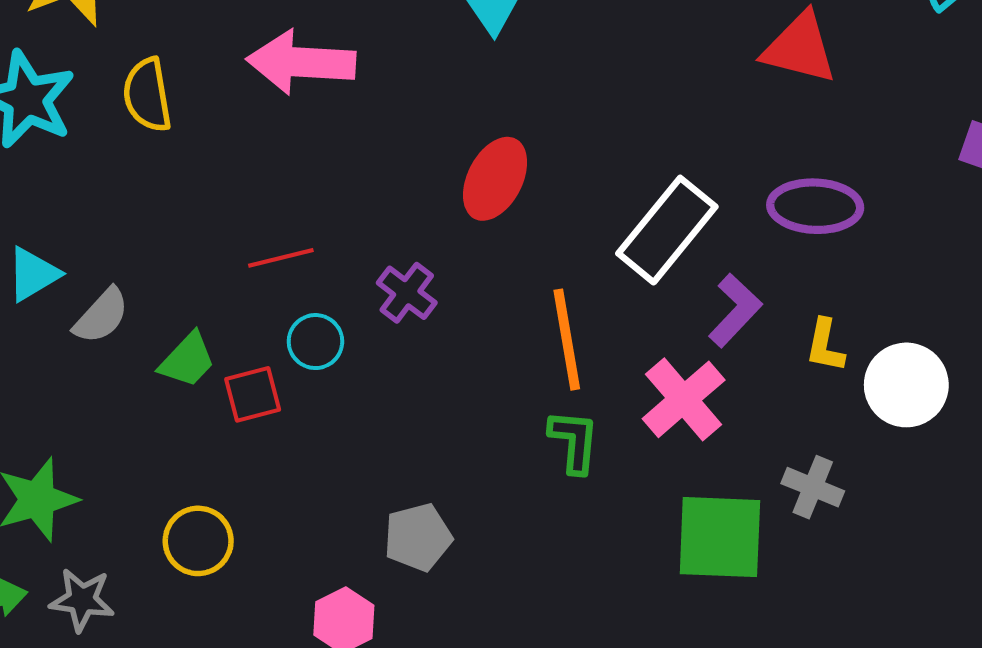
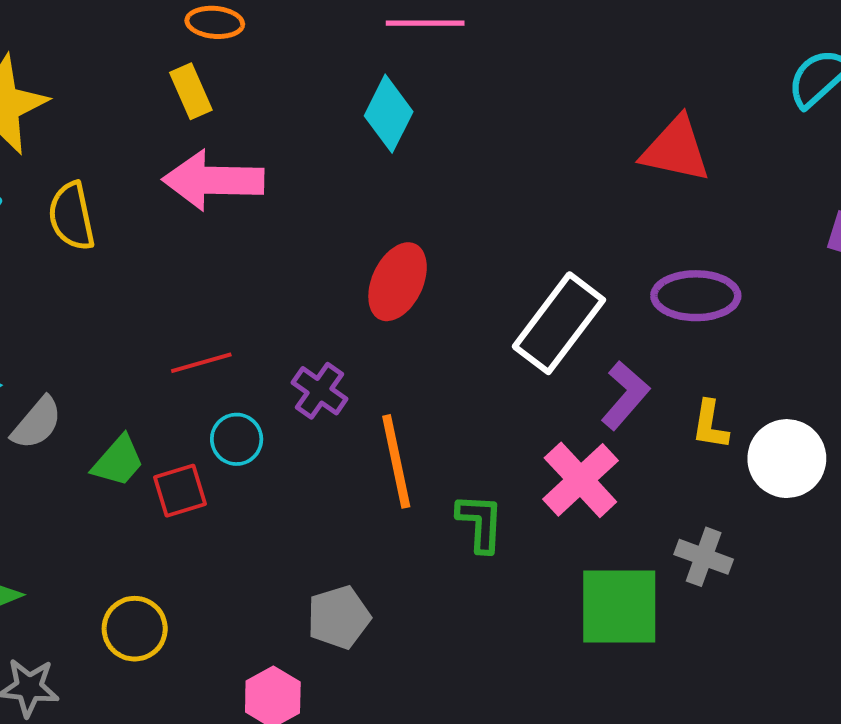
orange line: (567, 340) -> (396, 461), moved

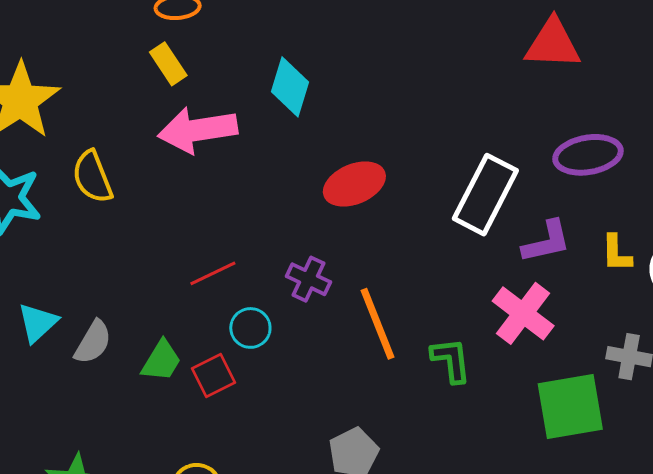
cyan diamond: (389, 114) -> (290, 87), moved
red ellipse: (398, 282) -> (354, 184), turned 52
purple L-shape: (625, 395) -> (547, 242), turned 46

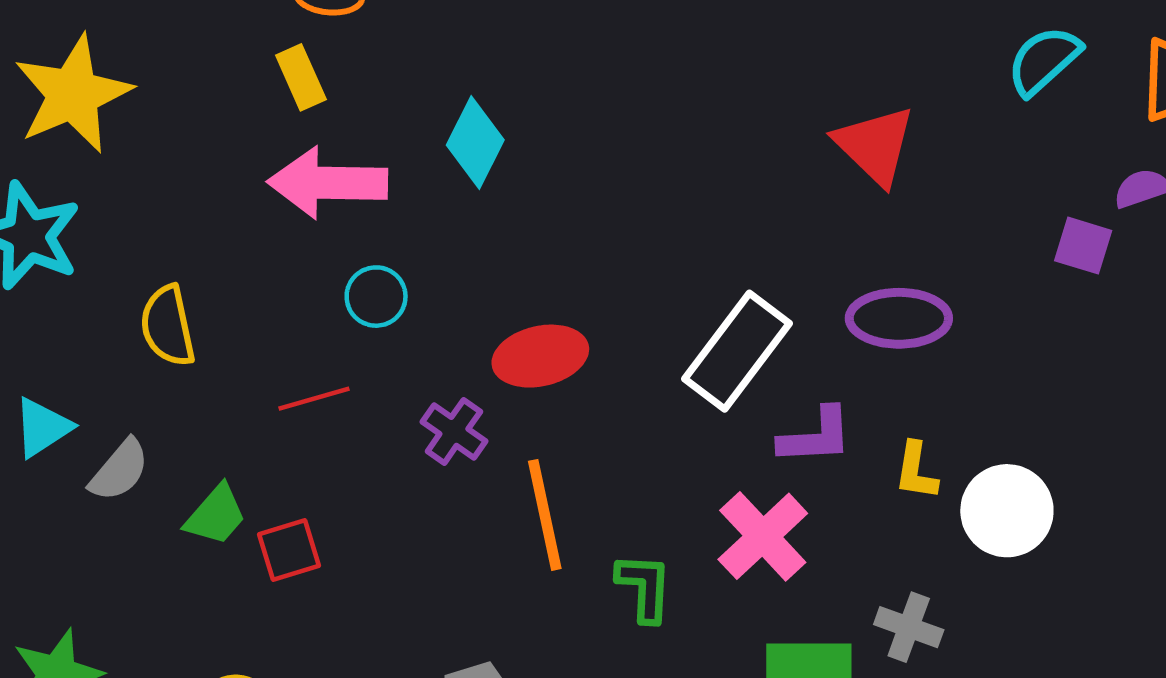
red triangle: (553, 44) -> (875, 145), turned 32
yellow semicircle: (92, 177) -> (168, 326), moved
red ellipse: (354, 184) -> (540, 356), moved
cyan circle: (250, 328) -> (376, 297), moved

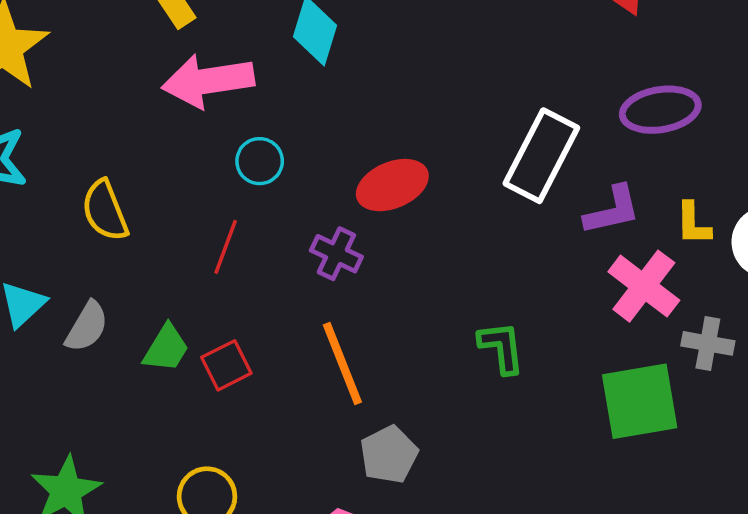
red line: (314, 399) -> (226, 247), turned -44
orange line: (545, 515) -> (342, 364), moved
pink cross: (763, 536) -> (644, 286), moved

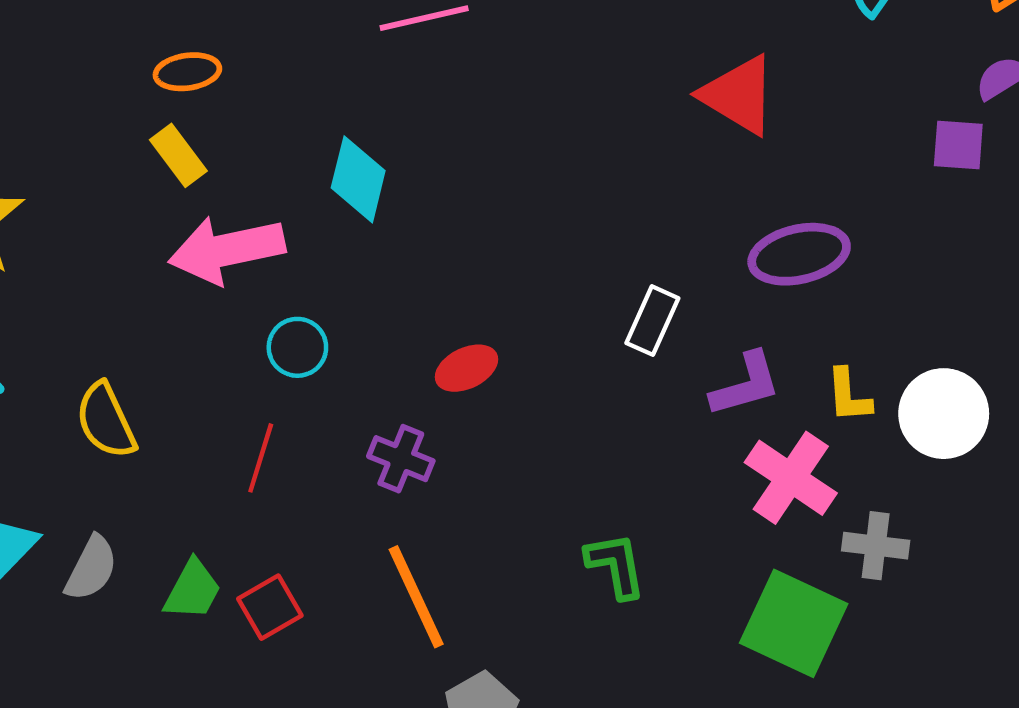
white rectangle: (541, 156) -> (652, 321), size x0.6
red ellipse: (392, 185) -> (466, 368), size x0.7
green square: (640, 401) -> (794, 623), turned 38

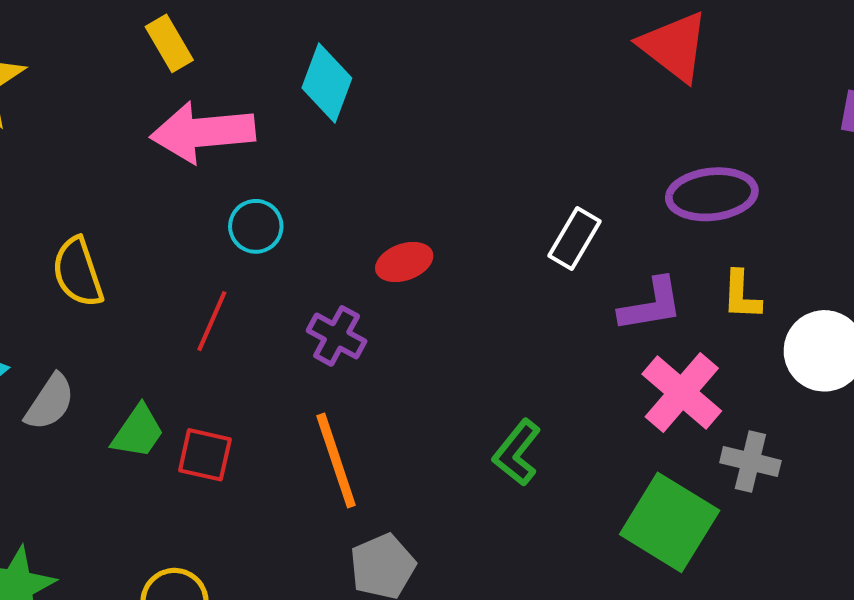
yellow L-shape: (849, 396) -> (741, 295), moved
green L-shape: (616, 565) -> (517, 453), turned -138
red square: (270, 607) -> (205, 455), turned 36

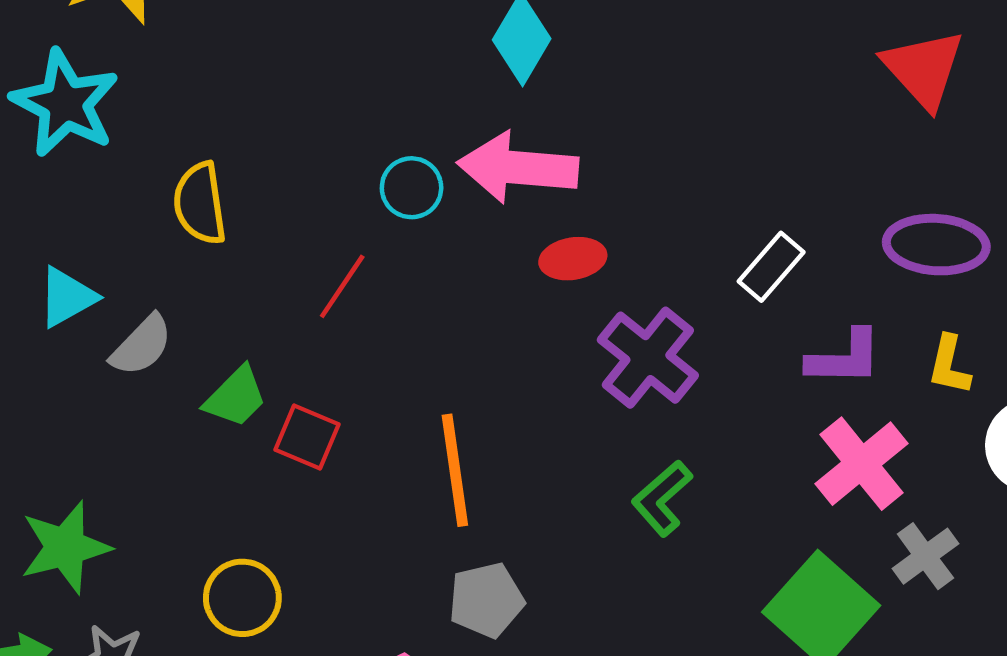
pink arrow: (203, 132) -> (518, 168), moved
purple cross: (337, 336) -> (648, 358), moved, size x1.5
gray cross: (750, 462) -> (925, 556), turned 30

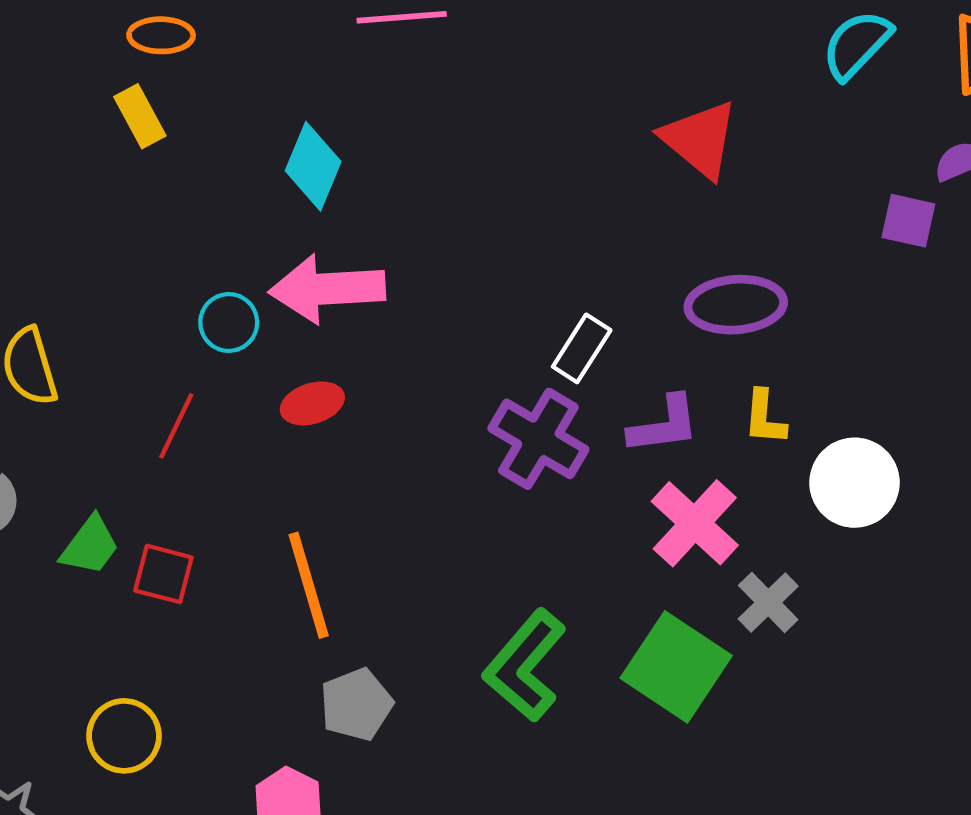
red ellipse: (573, 259) -> (312, 403), moved
purple cross: (648, 358) -> (538, 439), moved
green L-shape: (662, 498) -> (525, 666), moved, size x1.5

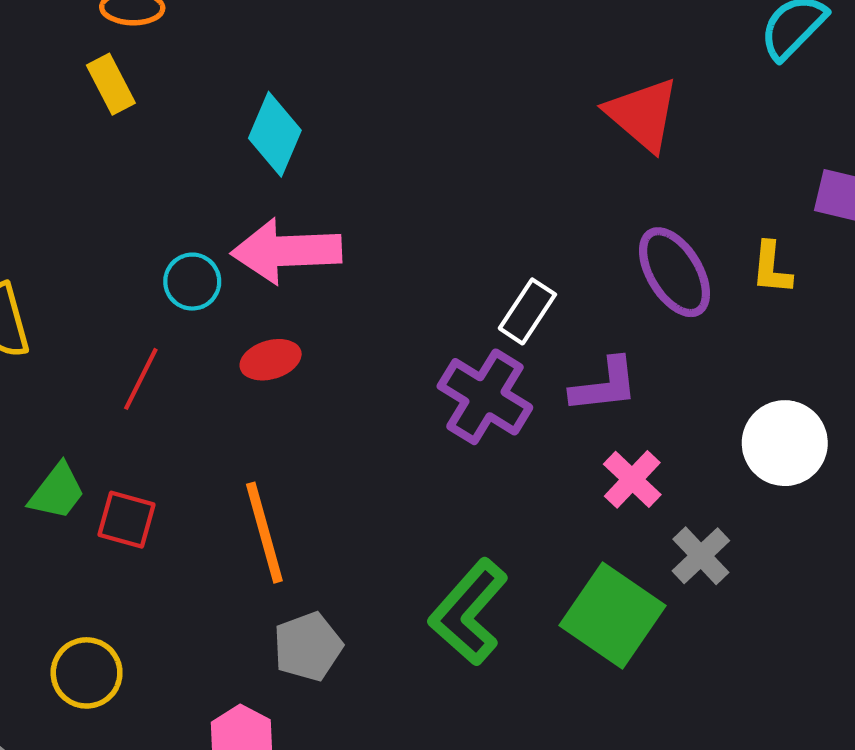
purple ellipse: (736, 305) -> (675, 272), turned 62
yellow L-shape: (765, 418) -> (772, 268), moved
pink cross: (695, 523) -> (632, 479), size x0.7

